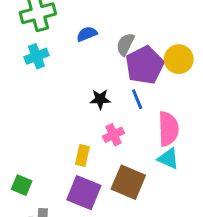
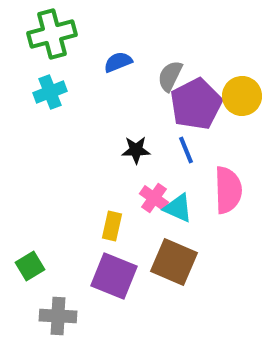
pink cross: (114, 135) -> (154, 198), turned -30
cyan triangle: (168, 158) -> (178, 208), moved
green square: (22, 185) -> (30, 266), turned 36

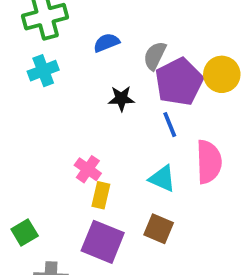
black star: (136, 150) -> (121, 99), moved
pink cross: (154, 198) -> (88, 169), moved
brown square: (174, 262) -> (159, 229), size x0.7

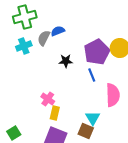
gray semicircle: (155, 56) -> (44, 38), moved
cyan triangle: (162, 179) -> (93, 118), moved, turned 35

